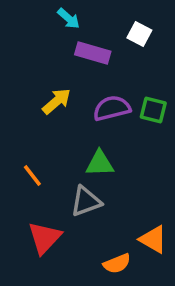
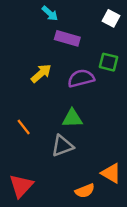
white square: (139, 34) -> (111, 18), moved
green square: (153, 110) -> (109, 62), moved
red triangle: (44, 238) -> (21, 186), moved

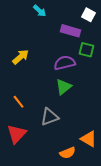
purple rectangle: (67, 38) -> (71, 31), moved
yellow arrow: (41, 73) -> (21, 57), moved
green triangle: (72, 118) -> (64, 87), moved, turned -36
red triangle: (21, 186) -> (17, 134), moved

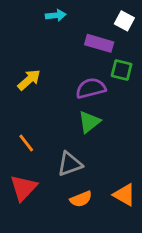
cyan arrow: (40, 11) -> (56, 15), turned -48
orange semicircle: (68, 153) -> (81, 199), moved

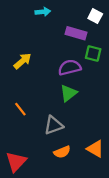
red triangle: (23, 188) -> (16, 162), moved

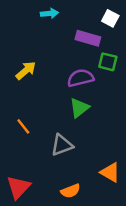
orange semicircle: (62, 152) -> (71, 191), moved

